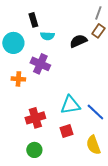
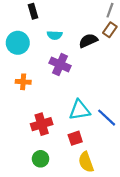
black rectangle: (33, 20) -> (33, 11), moved
purple cross: (40, 64) -> (60, 64), moved
yellow semicircle: (93, 145) -> (86, 162), moved

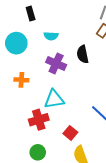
black semicircle: (88, 41) -> (83, 54), moved, turned -78
cyan triangle: (80, 110) -> (54, 99), moved
red square: (75, 138) -> (70, 133), turned -32

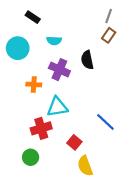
black rectangle: (31, 14) -> (33, 17), turned -40
orange cross: (21, 80) -> (34, 85), moved
green circle: (38, 152) -> (31, 157), moved

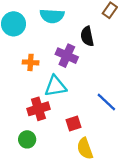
cyan semicircle: (54, 41) -> (52, 16), size x1.5
purple cross: (59, 70) -> (67, 56), moved
red square: (74, 142) -> (74, 124), turned 32

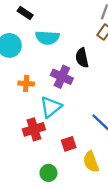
cyan triangle: (55, 86) -> (51, 107), turned -30
green circle: (27, 139) -> (48, 173), moved
yellow semicircle: (85, 148) -> (91, 162), moved

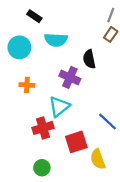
orange cross: (26, 83) -> (27, 85), moved
red square: (69, 144) -> (76, 142), size x1.5
green circle: (48, 173) -> (42, 168), moved

